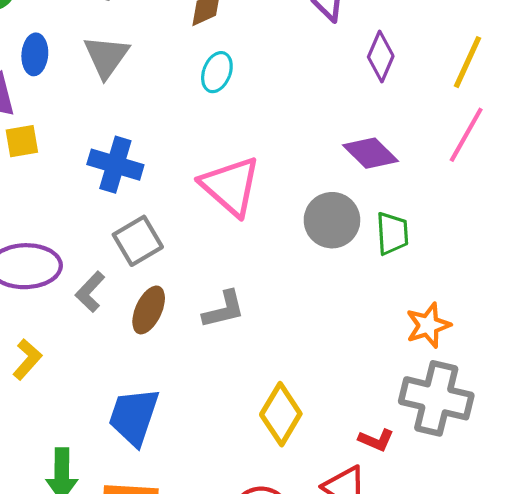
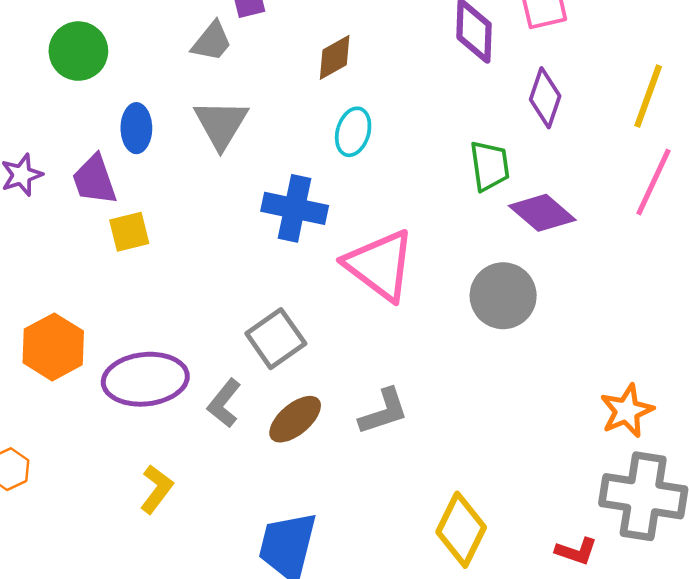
blue cross: (115, 165) -> (295, 208), moved
green trapezoid: (392, 233) -> (490, 166), moved
brown ellipse: (149, 310) -> (295, 419), turned 30

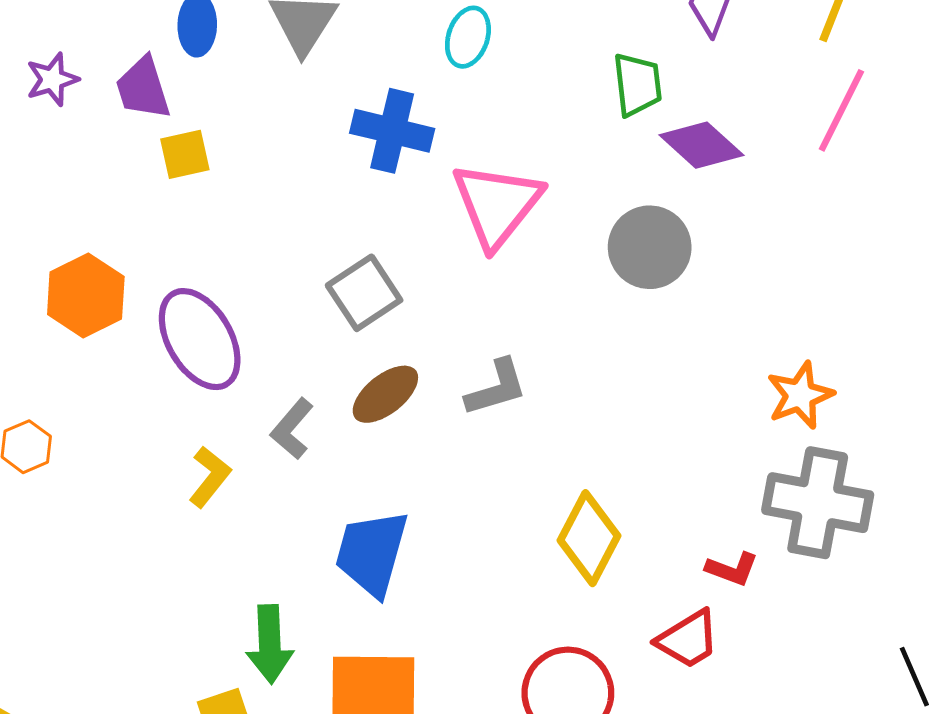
pink triangle: (380, 265) -> (497, 205), turned 30
purple ellipse: (145, 379) -> (200, 339), turned 64
gray L-shape: (224, 403) -> (292, 429), moved

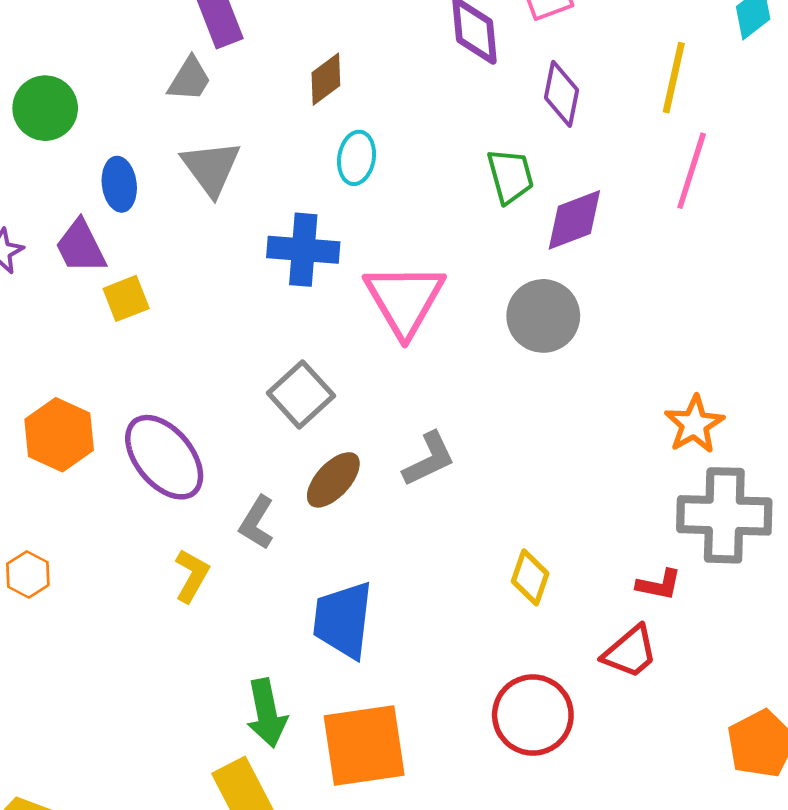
purple diamond: (701, 145) -> (574, 220), turned -54
yellow diamond: (589, 538) -> (530, 577), size x0.7

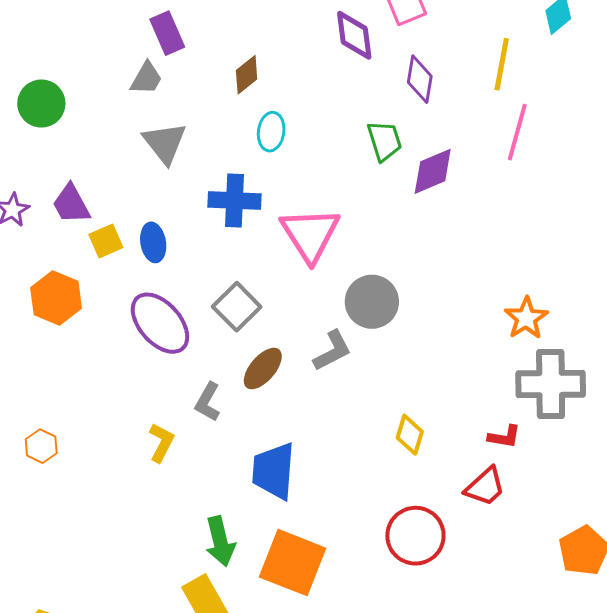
blue ellipse: (119, 184) -> (153, 242), moved
gray circle: (543, 316) -> (372, 302), moved
orange hexagon: (59, 435) -> (56, 298), moved
purple ellipse: (164, 457) -> (160, 323), moved
orange square: (364, 745) -> (293, 563), turned 32

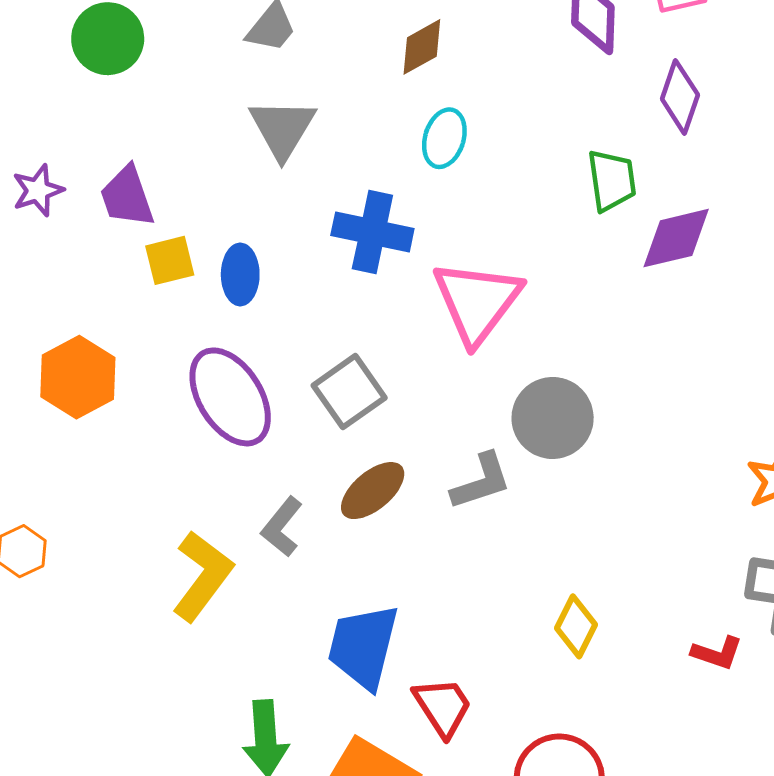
orange hexagon: (56, 298) -> (78, 377), moved
yellow L-shape: (161, 443) -> (202, 576), size x1.5
red trapezoid: (485, 487) -> (443, 707), moved, turned -90

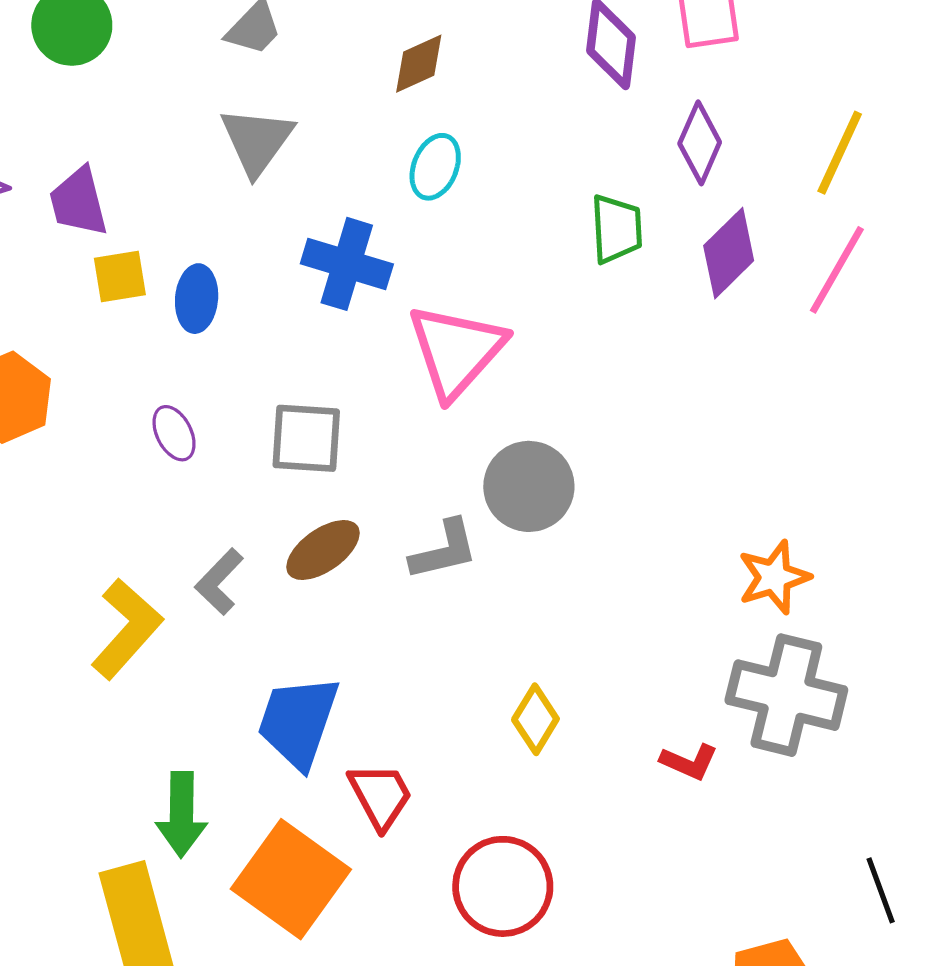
purple diamond: (676, 238) -> (729, 253), moved, turned -36
gray square: (349, 392) -> (306, 438), turned 34
purple ellipse: (230, 397) -> (174, 433), size x0.5

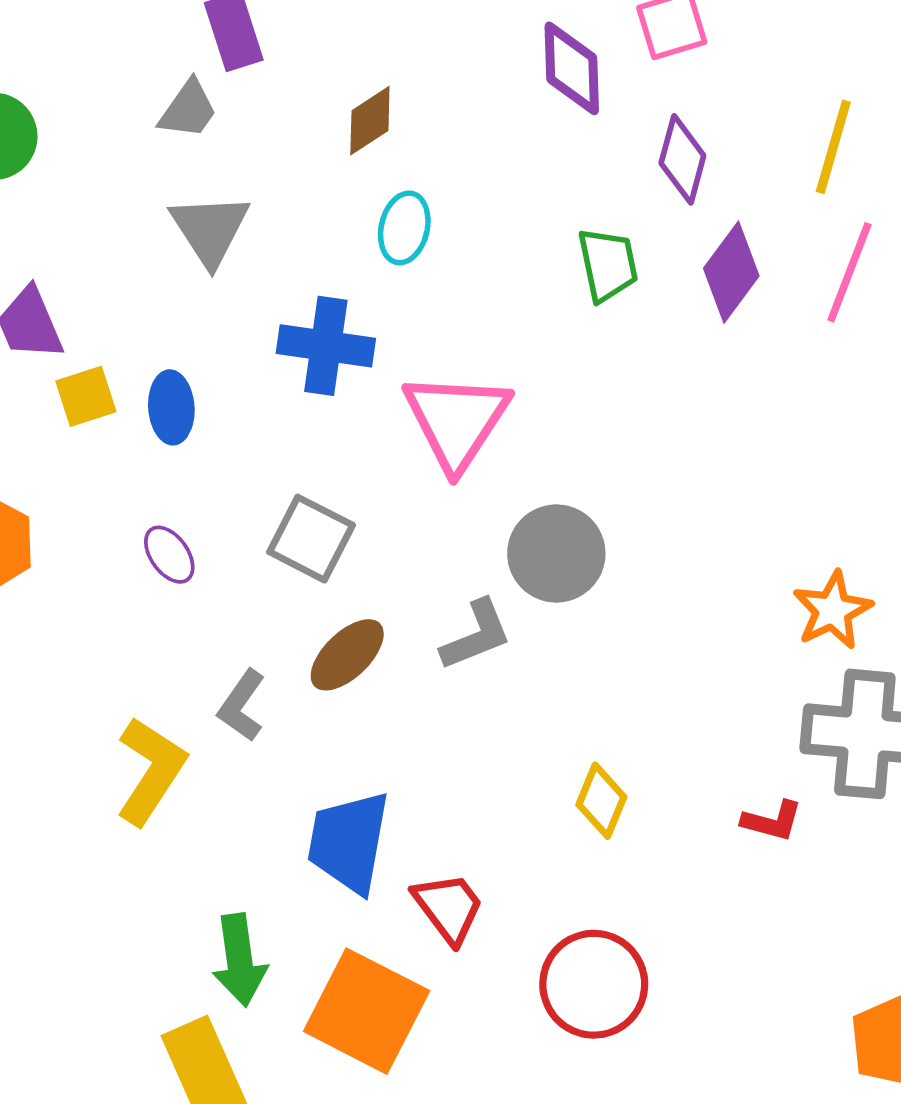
gray square: (306, 438) -> (311, 539), turned 32

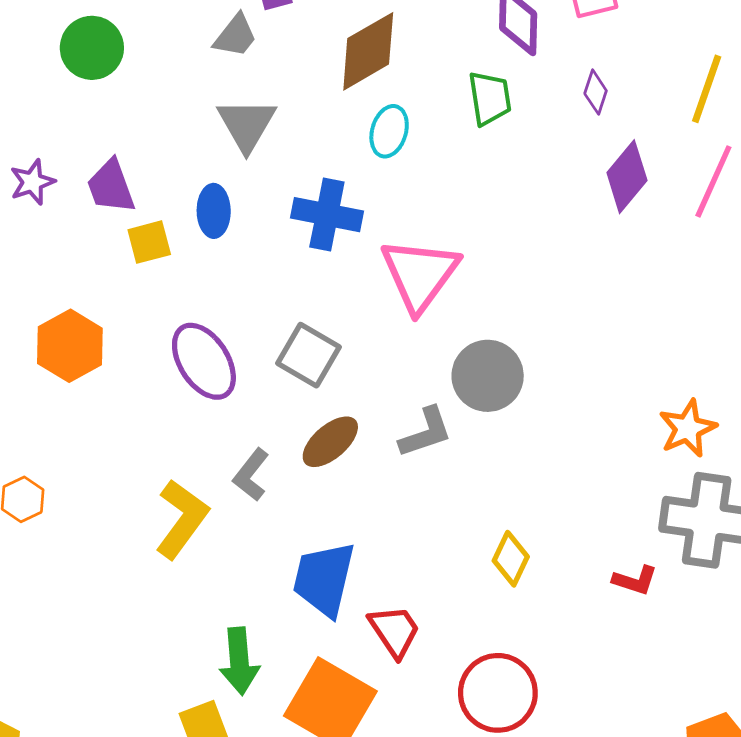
brown diamond: (370, 121) -> (368, 51), size x1.6
purple diamond: (682, 159) -> (596, 92), size x0.7
green trapezoid: (608, 265) -> (490, 98), moved
blue ellipse: (171, 407) -> (214, 211), moved
purple ellipse: (169, 555) -> (204, 361), size x1.8

